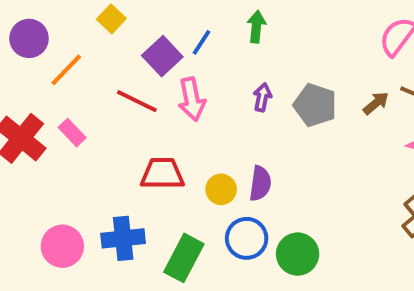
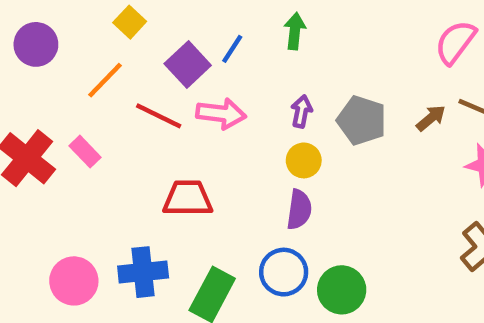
orange line: (66, 70) -> (105, 80), moved
pink arrow: (192, 99) -> (221, 114), turned -72
yellow circle: (221, 189) -> (304, 160), moved

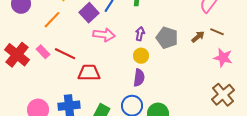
red line: (159, 116) -> (65, 54), moved

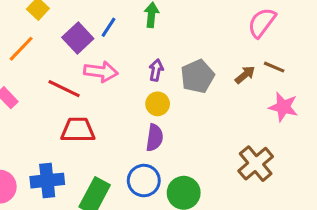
gray pentagon: (167, 38) -> (197, 76), turned 30
red line: (65, 54) -> (64, 89), moved
brown cross: (223, 95) -> (256, 164), moved

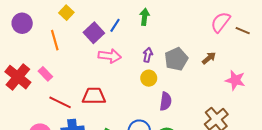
orange line: (21, 49) -> (55, 40), turned -60
brown line: (274, 67) -> (243, 31), moved
red line: (64, 89) -> (60, 102), moved
purple semicircle: (155, 138) -> (166, 101), moved

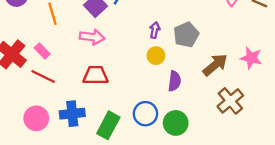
pink arrow: (110, 56) -> (92, 37), moved
brown arrow: (209, 58) -> (215, 65), moved, size x1.6
red line: (60, 102) -> (43, 76), moved

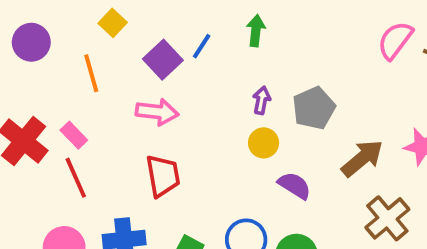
red trapezoid: (96, 75) -> (163, 176), turned 80
red line: (43, 76) -> (76, 178), turned 40
purple semicircle: (175, 81) -> (295, 185), turned -66

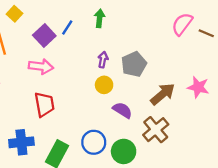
brown cross: (387, 218) -> (156, 130), moved

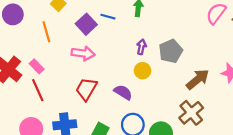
blue line: (67, 27) -> (108, 17), turned 72
red trapezoid: (44, 104) -> (86, 89), turned -140
purple semicircle: (122, 110) -> (123, 92), moved

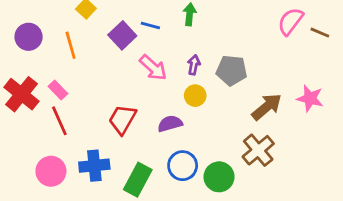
purple circle: (13, 14) -> (29, 37), moved
gray pentagon: (171, 51) -> (232, 70), turned 30
pink arrow: (83, 53) -> (153, 68), moved, turned 35
purple semicircle: (123, 92) -> (170, 124), turned -48

